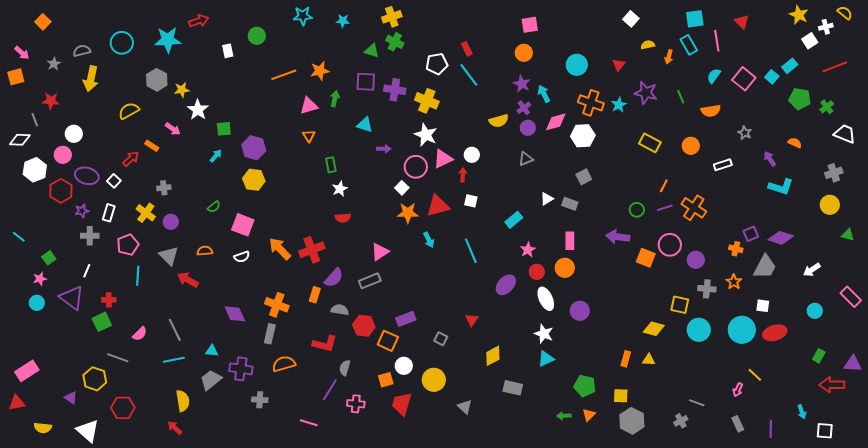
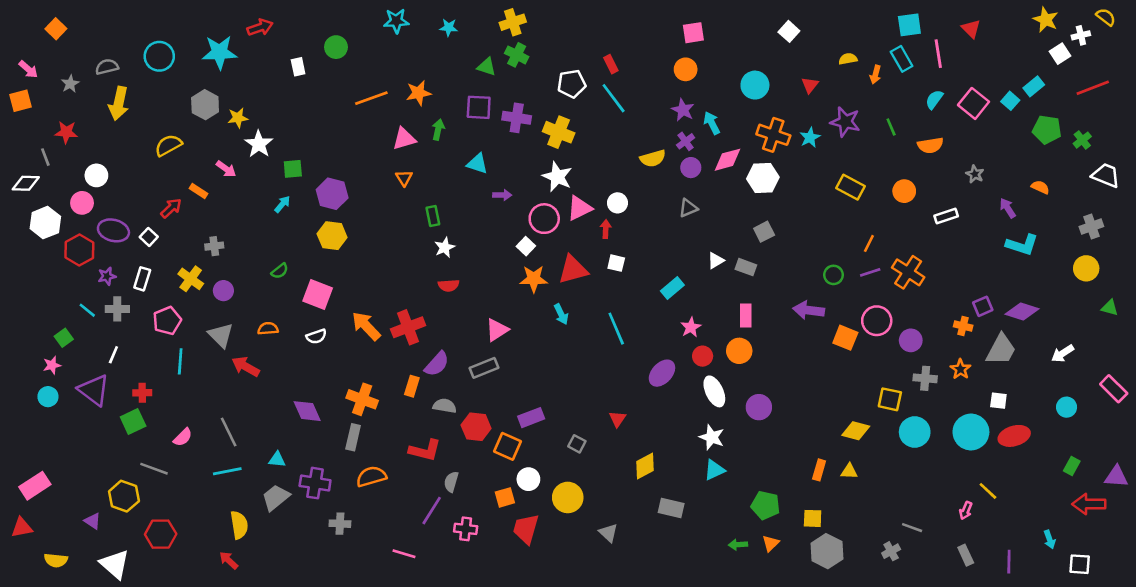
white square: (631, 19) -> (789, 31), moved
cyan line: (19, 237) -> (87, 310), moved

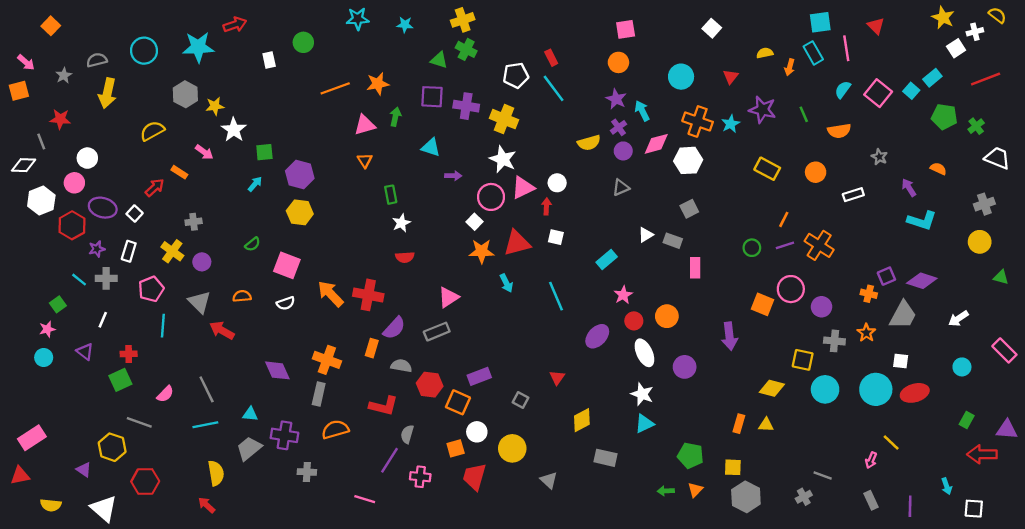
purple arrow: (809, 310) -> (729, 336), moved, turned -104
pink rectangle: (746, 315) -> (695, 268), moved
red cross: (408, 327) -> (368, 295), turned 32
purple triangle: (94, 390) -> (85, 352), size x0.6

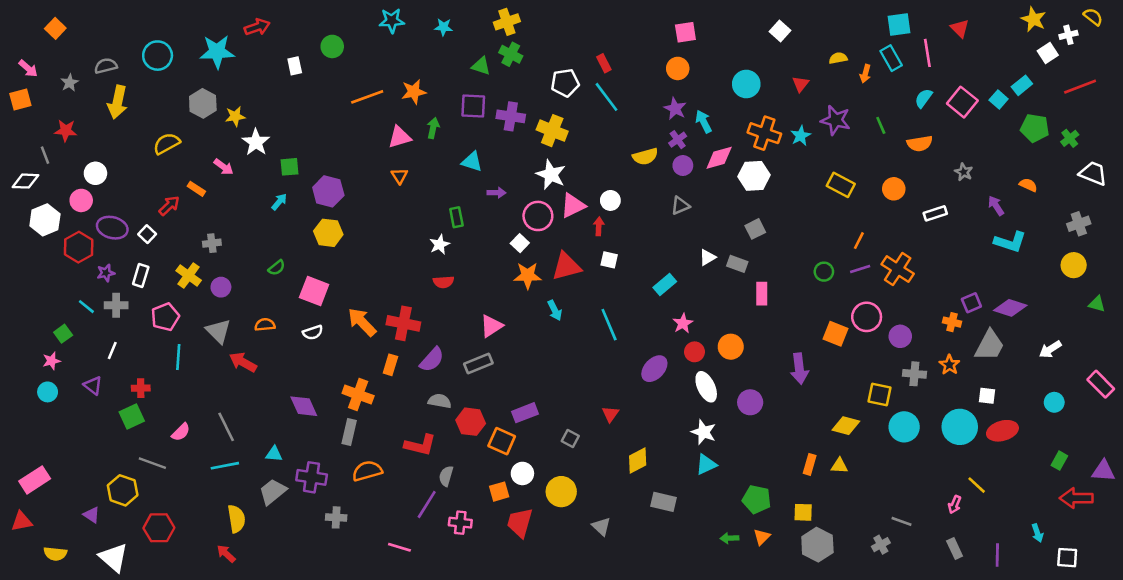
green rectangle: (391, 195) -> (456, 217), moved
orange rectangle: (372, 348) -> (390, 365), moved

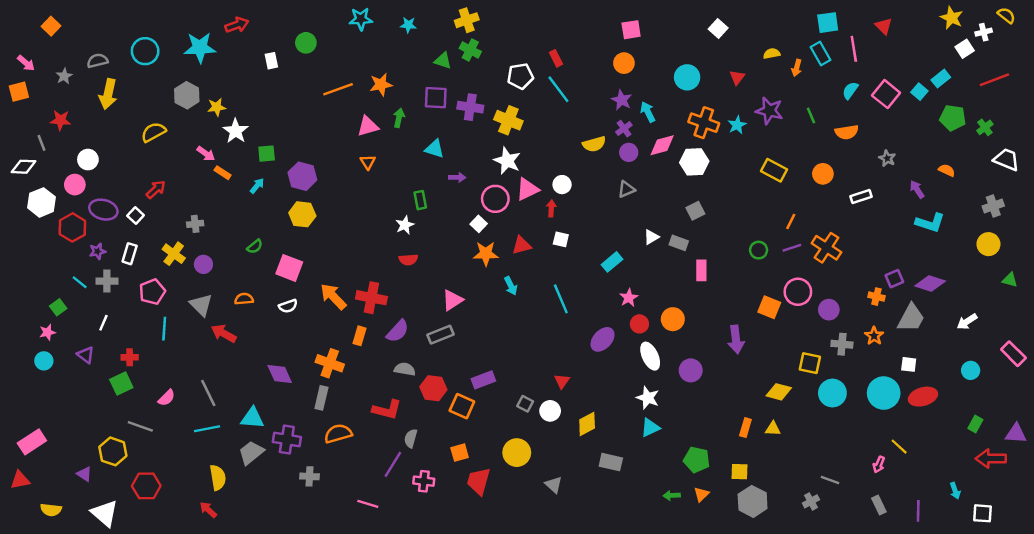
orange rectangle: (196, 189) -> (223, 173), moved
red triangle: (566, 266) -> (522, 245), size x0.7
cyan triangle: (274, 454) -> (252, 418), size x1.5
white circle: (522, 473) -> (550, 411), moved

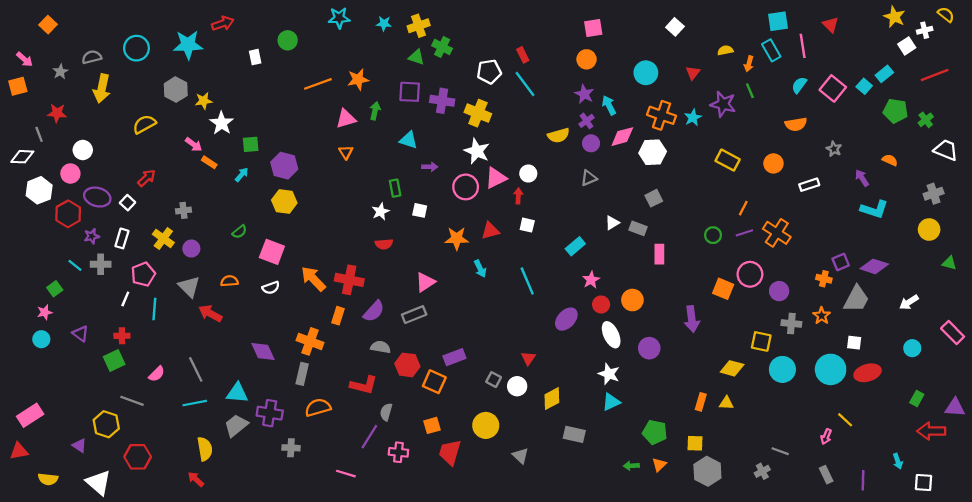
yellow cross: (467, 20) -> (419, 26), moved
green line: (811, 115) -> (750, 91), moved
white square: (479, 224) -> (420, 210), moved, turned -32
white line: (103, 323) -> (125, 299), moved

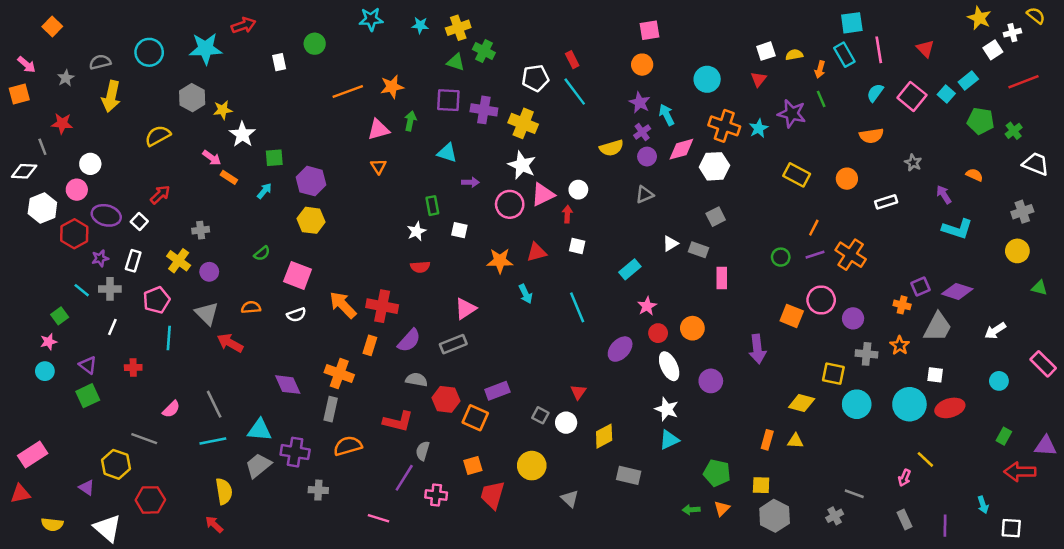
red triangle: (831, 25) -> (925, 49), moved
white square: (675, 27) -> (766, 51), moved, turned 30
white line: (125, 299) -> (112, 327), moved
green square: (114, 360) -> (88, 396), moved

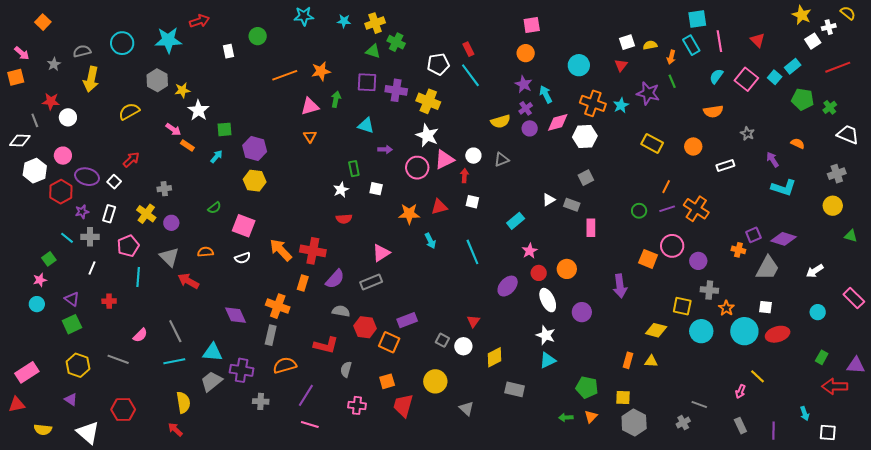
white circle: (90, 164) -> (68, 117), moved
gray triangle: (645, 195) -> (502, 160), moved
orange star: (900, 345) -> (726, 308), moved
yellow hexagon: (116, 464) -> (78, 365), moved
purple line: (404, 478) -> (306, 395), moved

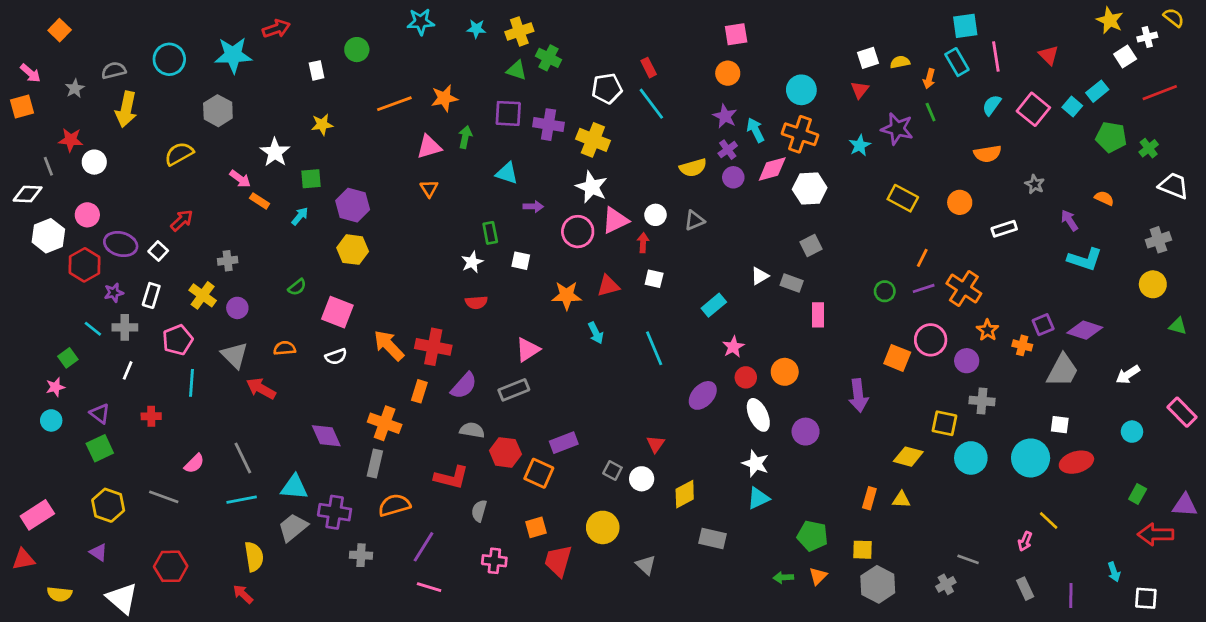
yellow star: (182, 90) -> (322, 125), moved
orange cross: (593, 103) -> (800, 134), moved
orange star: (726, 308) -> (988, 330), moved

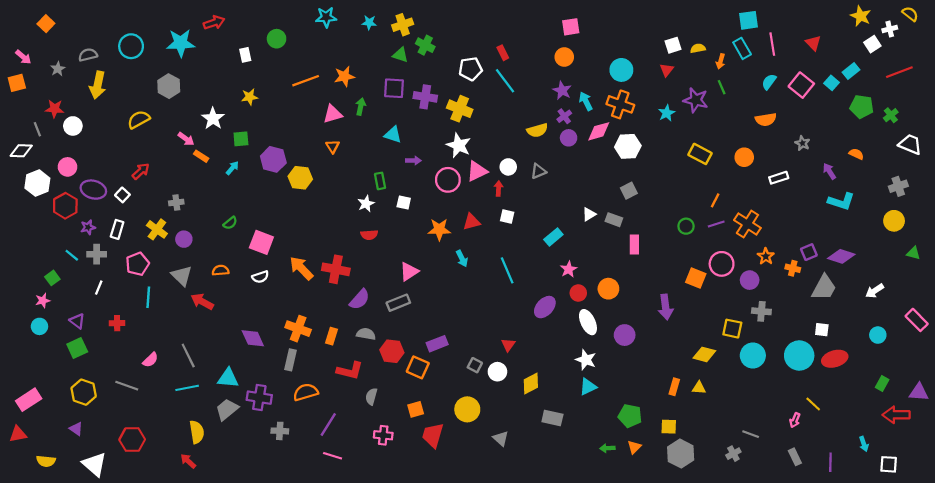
yellow hexagon: (353, 250) -> (300, 178), moved
orange rectangle: (419, 391) -> (331, 336), moved

